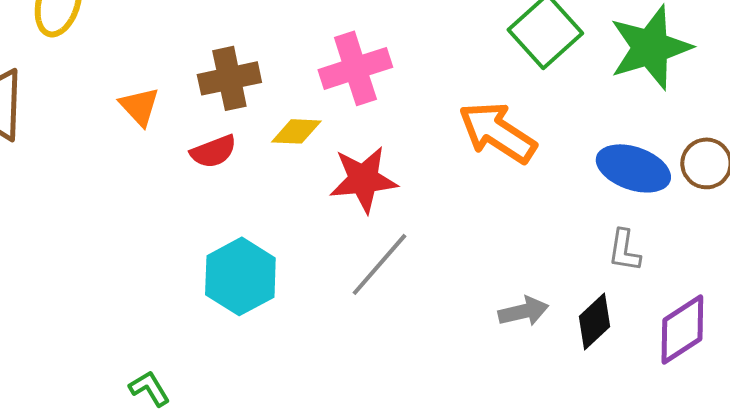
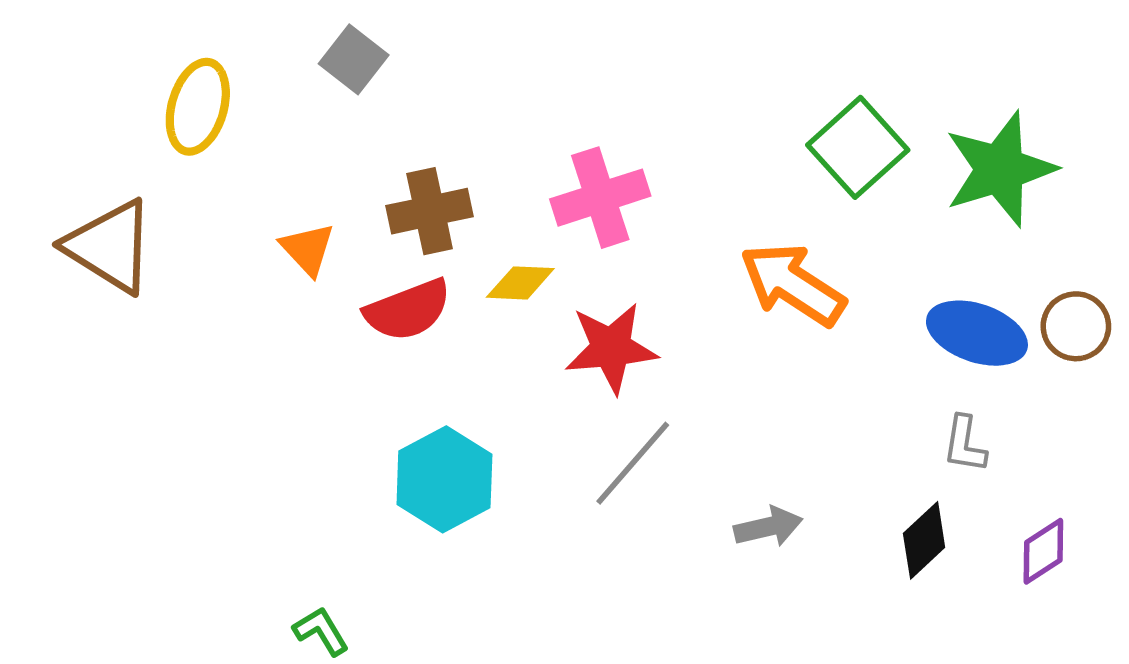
red semicircle: (213, 151) -> (408, 310), size x1.4
gray arrow: (523, 311) -> (768, 527), moved
purple diamond: (682, 329) -> (1043, 551), size x0.7

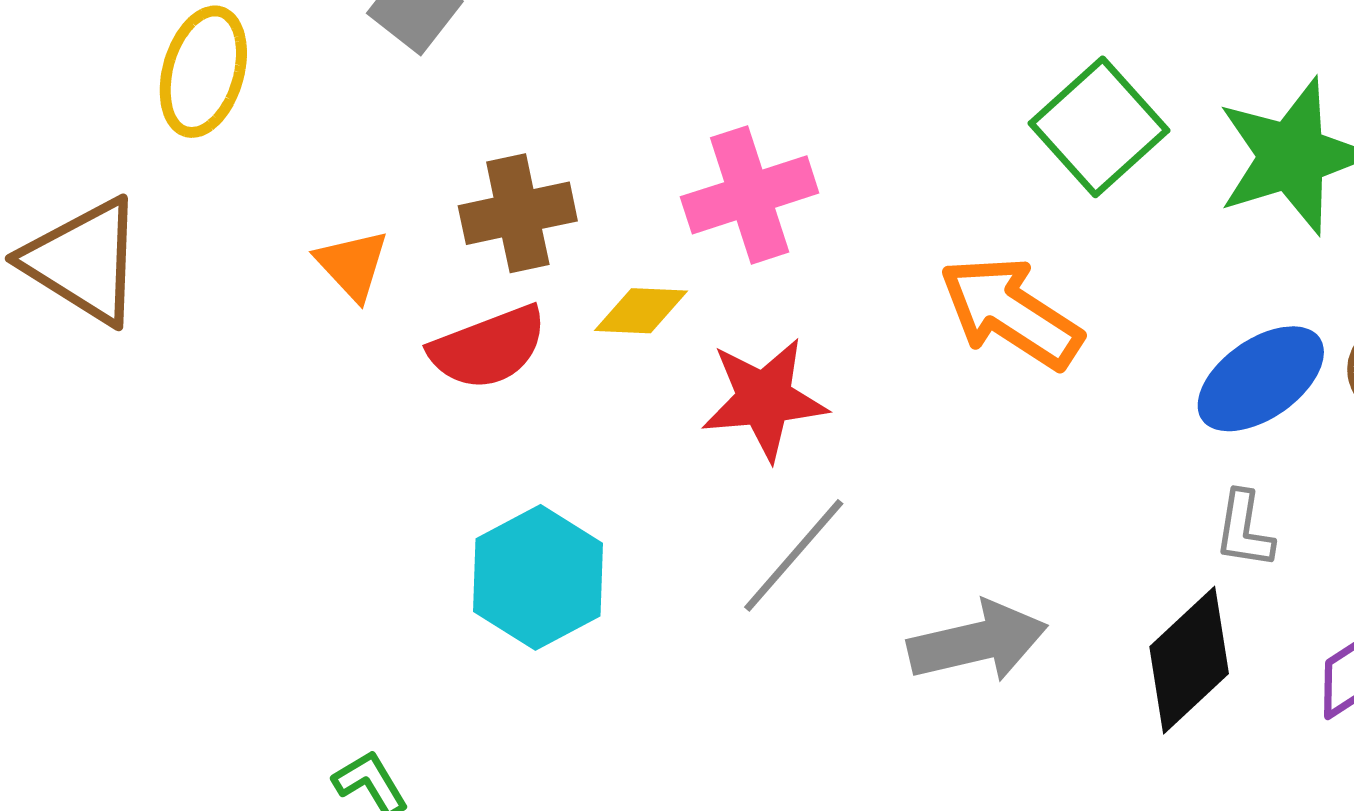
blue ellipse: (977, 333) -> (1261, 379), turned -54
gray arrow: (768, 527) -> (978, 642), size x1.5
black diamond: (924, 540) -> (1189, 660), size x1.4

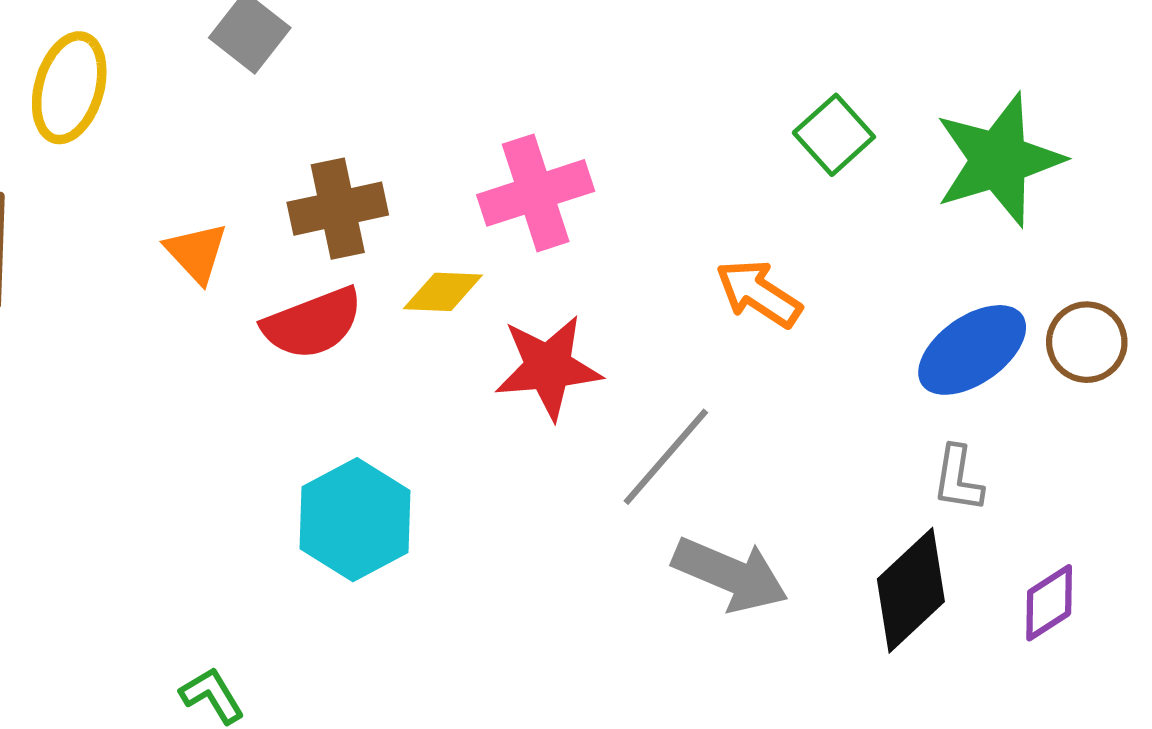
green square: (1099, 127) -> (834, 135), size x0.7
orange arrow: (1011, 313) -> (759, 293), size x0.7
gray line: (794, 555) -> (666, 457), moved
gray arrow: (978, 642) -> (730, 575), turned 36

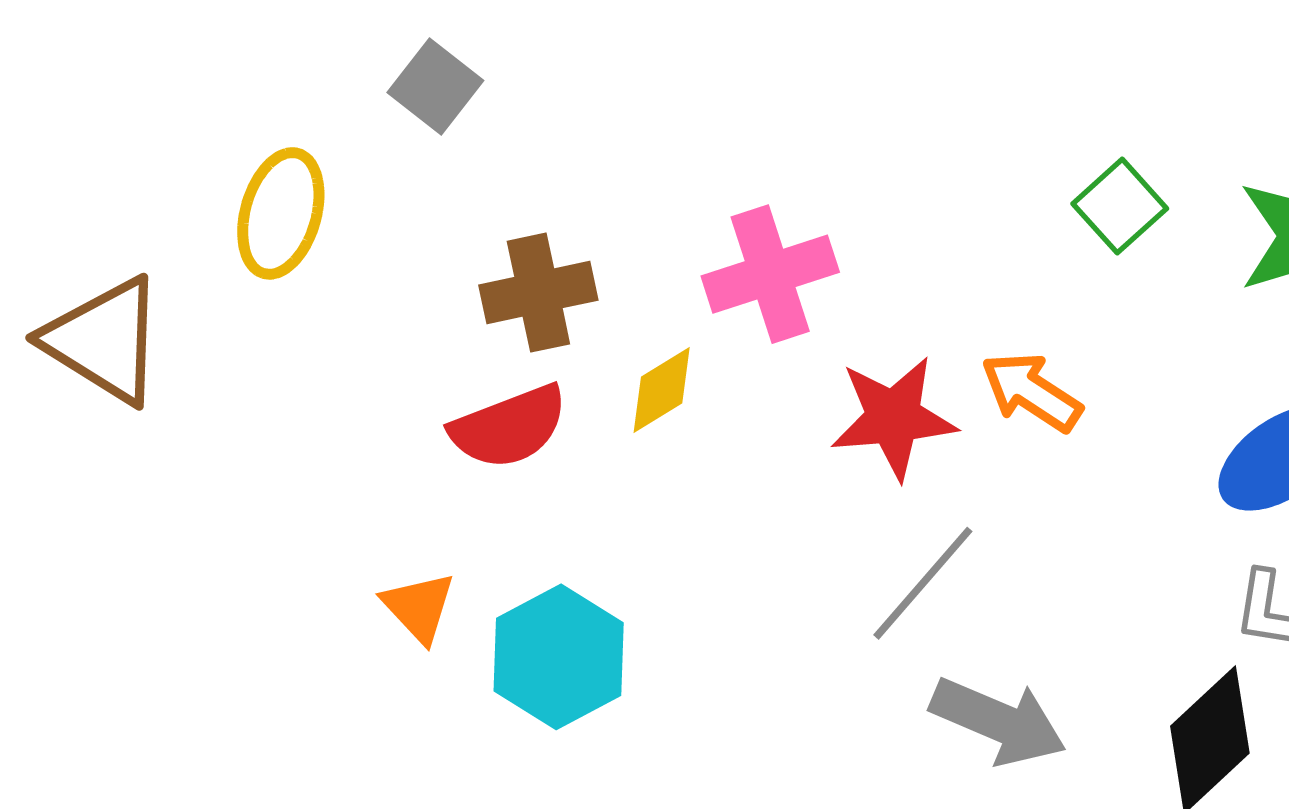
yellow ellipse: (69, 88) -> (281, 213), moved
orange triangle: (196, 253) -> (419, 607), moved
yellow diamond: (443, 292) -> (662, 390), turned -34
red star: (548, 367) -> (893, 418), moved

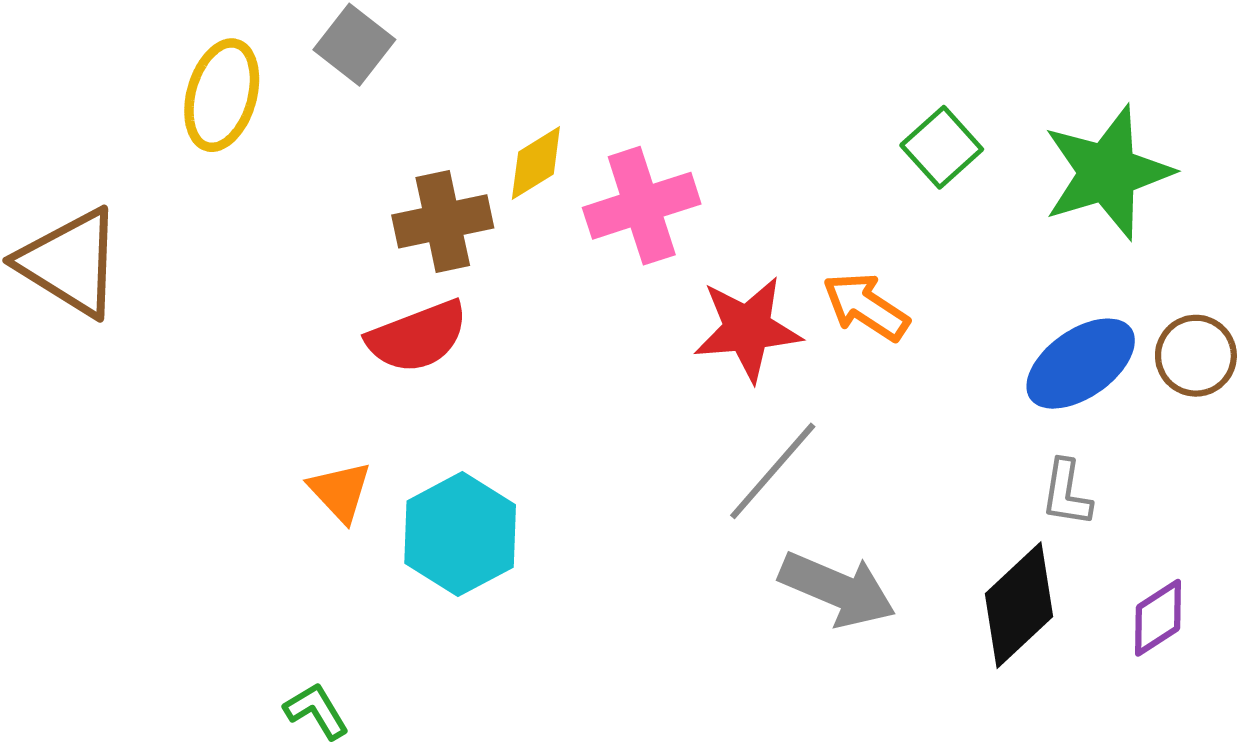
yellow ellipse: (281, 213) -> (222, 95), moved
yellow diamond: (662, 390) -> (536, 163), moved

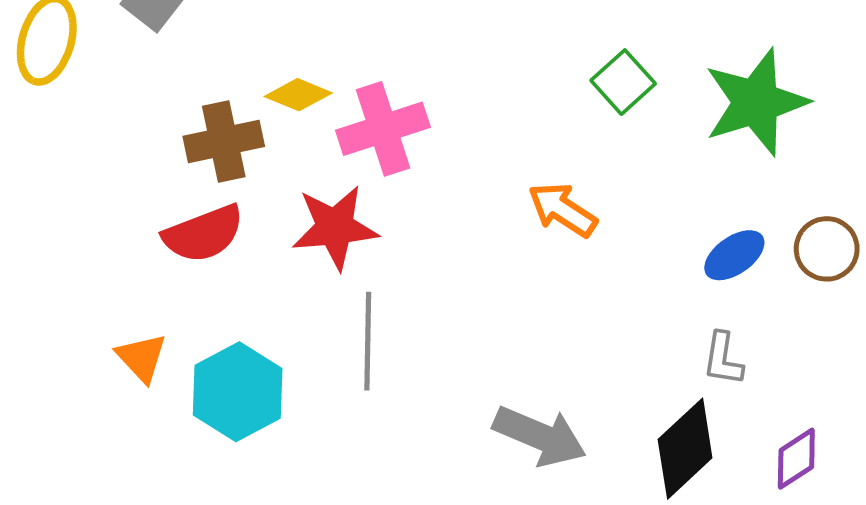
yellow diamond: (536, 163) -> (298, 95), turned 54
red star: (747, 329) -> (335, 227), moved
blue ellipse: (1081, 364) -> (734, 255), size x0.7
gray line: (773, 471) -> (368, 341), moved, turned -40

